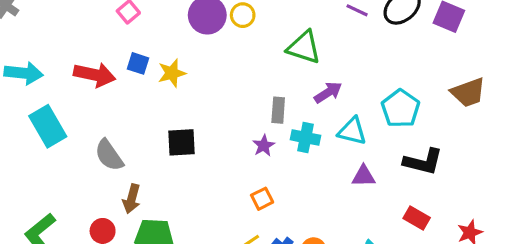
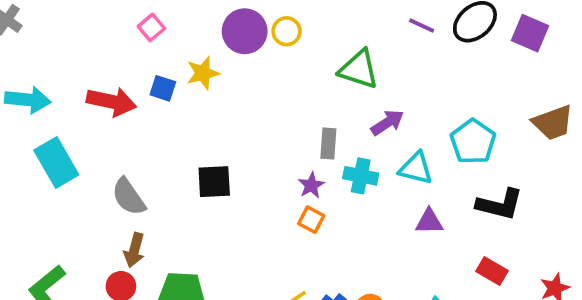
yellow star: (172, 73) -> (203, 73), moved
brown arrow: (132, 199) -> (134, 250), moved
orange square: (262, 199) -> (311, 220), moved, turned -35

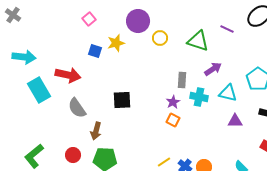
purple line: (422, 26) -> (227, 29), moved
yellow circle: (287, 31) -> (160, 38), moved
red arrow: (111, 102) -> (68, 75), moved
brown arrow: (134, 250) -> (96, 131), moved

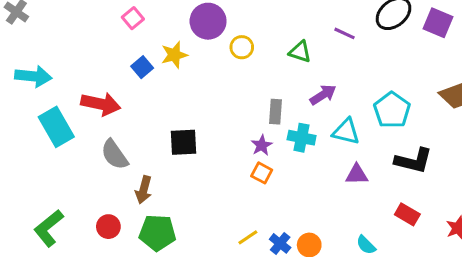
green triangle: (198, 41) -> (300, 52), size x0.7
blue square: (95, 51) -> (142, 67), turned 32

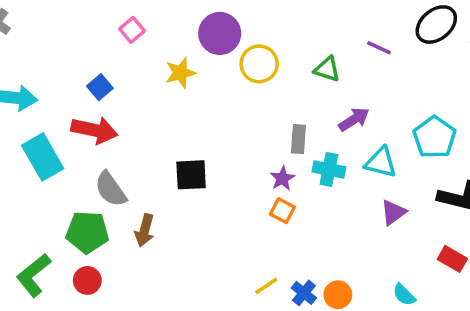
yellow circle: (242, 47) -> (259, 64), size x1.4
blue square: (142, 67) -> (100, 87), moved
purple triangle: (357, 174) -> (393, 212), turned -35
red circle: (108, 227) -> (87, 280), moved
green pentagon: (157, 233) -> (87, 232), moved

